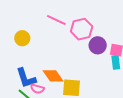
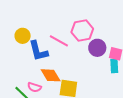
pink line: (56, 20) -> (59, 41), moved
blue L-shape: (26, 78) -> (38, 51), moved

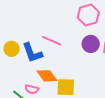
pink hexagon: (82, 31) -> (88, 15), moved
yellow circle: (23, 36) -> (12, 49), moved

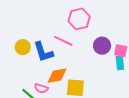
pink hexagon: (88, 15) -> (79, 19), moved
orange diamond: (47, 76) -> (57, 76), turned -65

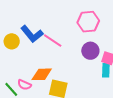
pink hexagon: (79, 19) -> (88, 22), moved
blue L-shape: (43, 52) -> (32, 34), moved, turned -30

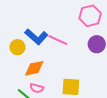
orange diamond: (42, 74) -> (34, 68), moved

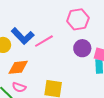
pink line: (58, 40) -> (44, 41), turned -60

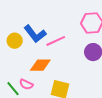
orange diamond: (18, 67) -> (40, 65), moved

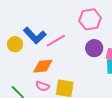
pink semicircle: (26, 84) -> (43, 86), moved

